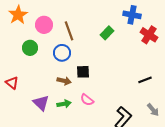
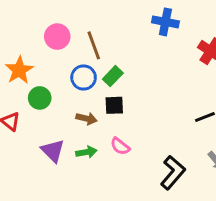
orange star: (18, 15) -> (19, 70), moved
blue cross: (132, 15) -> (165, 22), moved
green rectangle: (107, 33) -> (113, 76), moved
green circle: (30, 48) -> (40, 98), moved

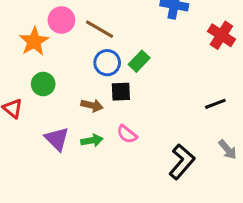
brown line: (94, 45) -> (100, 29), turned -40
orange star: (19, 70) -> (34, 41), moved
green rectangle: (113, 76) -> (139, 61), moved
blue circle: (84, 78) -> (107, 63), moved

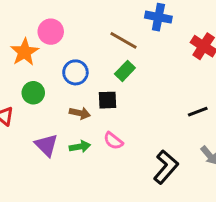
brown line: (100, 29) -> (124, 40), moved
blue circle: (107, 63) -> (75, 72), moved

